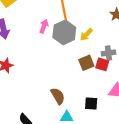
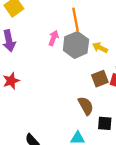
yellow arrow: (86, 35) -> (100, 48), turned 72
brown semicircle: (58, 96) -> (86, 106), moved

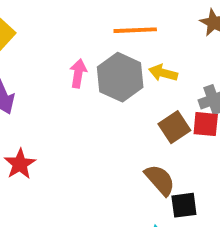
orange line: (76, 19) -> (135, 30), moved, turned -70
black square: (105, 123) -> (184, 205), moved

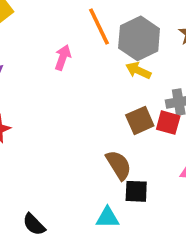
orange line: (135, 30) -> (99, 26), moved, turned 57
gray hexagon: (120, 77) -> (139, 38), moved

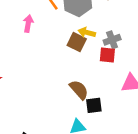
yellow arrow: (138, 70) -> (87, 32), moved
brown square: (140, 120) -> (77, 42), moved, turned -30

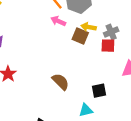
pink arrow: (28, 24) -> (58, 21), moved, turned -72
brown semicircle: (79, 90) -> (60, 82), moved

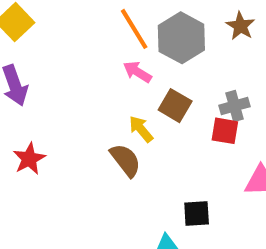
yellow arrow: (89, 27) -> (141, 129), moved, turned 32
brown semicircle: (60, 82) -> (125, 160), moved

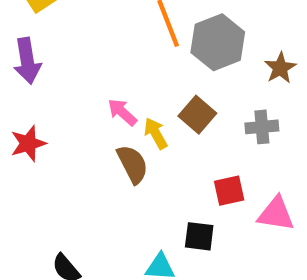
brown star: (240, 26) -> (280, 68), moved
pink arrow: (137, 72) -> (122, 112), moved
red square: (225, 131) -> (229, 191), moved, turned -32

